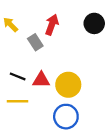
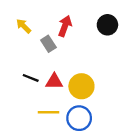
yellow line: (18, 101) -> (48, 112), moved

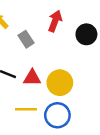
black circle: (107, 25) -> (86, 34), moved
red arrow: (65, 26) -> (55, 21), moved

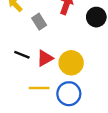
red triangle: (32, 78) -> (45, 58), turned -30

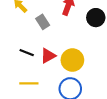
yellow line: (39, 88) -> (29, 83), moved

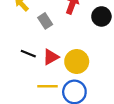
yellow line: (29, 83) -> (47, 86), moved

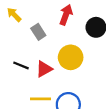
yellow circle: (77, 62) -> (71, 57), moved

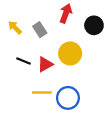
yellow arrow: (14, 15) -> (15, 27), moved

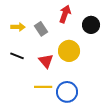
yellow arrow: (15, 27) -> (18, 27), turned 136
black line: (24, 61) -> (17, 56), moved
red triangle: (45, 64) -> (46, 61), turned -42

